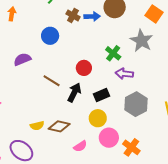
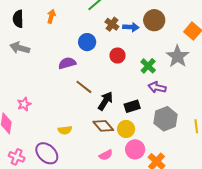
purple semicircle: (22, 59) -> (67, 63), moved
red circle: (84, 68) -> (118, 56), moved
brown diamond: (59, 126) -> (103, 126), moved, turned 30

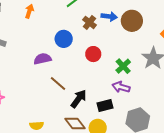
blue arrow: (131, 27) -> (109, 16), moved
purple arrow: (157, 87) -> (121, 87), moved

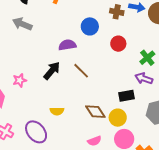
brown cross: (89, 22) -> (117, 12), turned -32
black arrow: (79, 99) -> (52, 71), moved

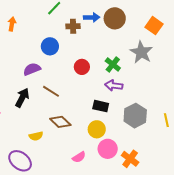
red circle: (118, 44) -> (82, 67), moved
black rectangle: (127, 96) -> (101, 106), turned 35
brown diamond: (95, 112) -> (60, 122), moved

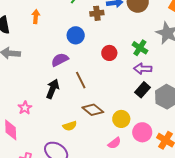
brown line: (51, 91) -> (81, 80), turned 36
black rectangle: (101, 106) -> (143, 90), moved, turned -56
yellow circle: (97, 129) -> (121, 119), moved

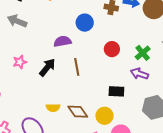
black rectangle: (143, 90) -> (116, 91), moved, turned 35
pink star: (25, 108) -> (20, 62), moved
brown diamond: (93, 110) -> (78, 112), moved

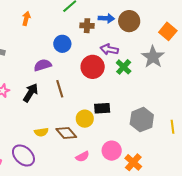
red circle: (112, 49) -> (93, 67), size x1.5
purple arrow: (139, 74) -> (109, 49), moved
yellow circle: (104, 116) -> (85, 119), moved

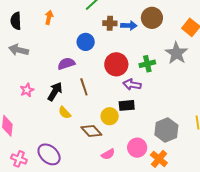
blue arrow: (106, 18) -> (129, 25), moved
purple arrow: (109, 49) -> (132, 85), moved
green cross: (124, 67) -> (147, 64), turned 35
gray hexagon: (142, 120) -> (166, 130), moved
yellow semicircle: (41, 132) -> (65, 113), moved, turned 56

